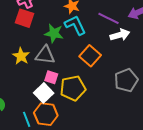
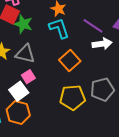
green star: (54, 33) -> (23, 24), moved
pink square: (51, 77) -> (28, 77), turned 32
yellow pentagon: (73, 88) -> (73, 98), moved

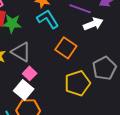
gray triangle: (25, 54) -> (21, 52), turned 30

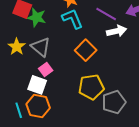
gray pentagon: (104, 68) -> (114, 102), moved
white square: (24, 90) -> (37, 85), turned -30

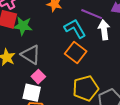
cyan L-shape: (73, 19) -> (75, 29), moved
white arrow: (117, 31) -> (104, 30), turned -78

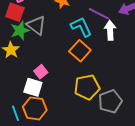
green star: (23, 26) -> (20, 30), moved, turned -30
gray triangle: (31, 55) -> (36, 25), moved

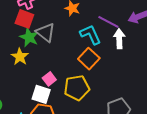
green star: (20, 30) -> (29, 37), turned -30
yellow pentagon: (87, 87) -> (77, 88), moved

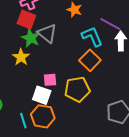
pink square: (49, 79) -> (50, 80), turned 32

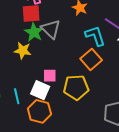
red square: (26, 20) -> (31, 13), turned -30
yellow star: (21, 57) -> (23, 51), turned -30
cyan line: (23, 121) -> (17, 96), moved

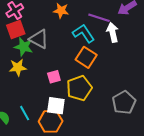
pink square: (50, 76) -> (54, 77), moved
white square: (40, 90) -> (56, 106), moved

